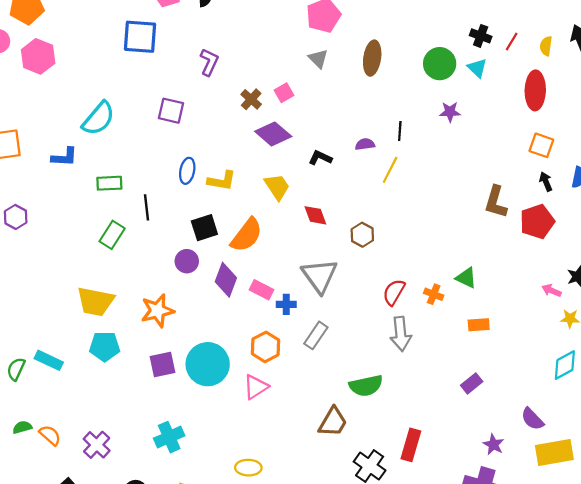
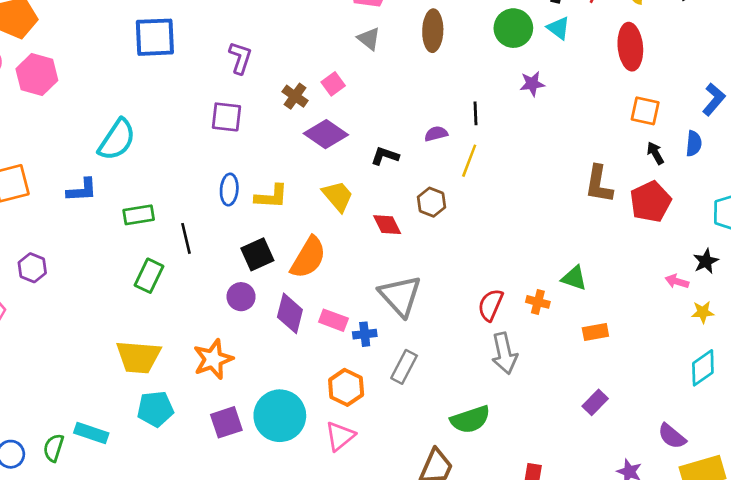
purple square: (171, 111) -> (226, 117), moved
brown hexagon: (362, 235) -> (432, 202), moved

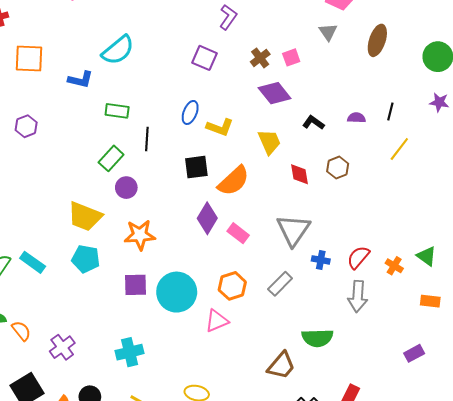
yellow line: (469, 161) -> (399, 149), moved
purple circle: (241, 297) -> (126, 188), moved
blue cross: (365, 334) -> (321, 260), moved

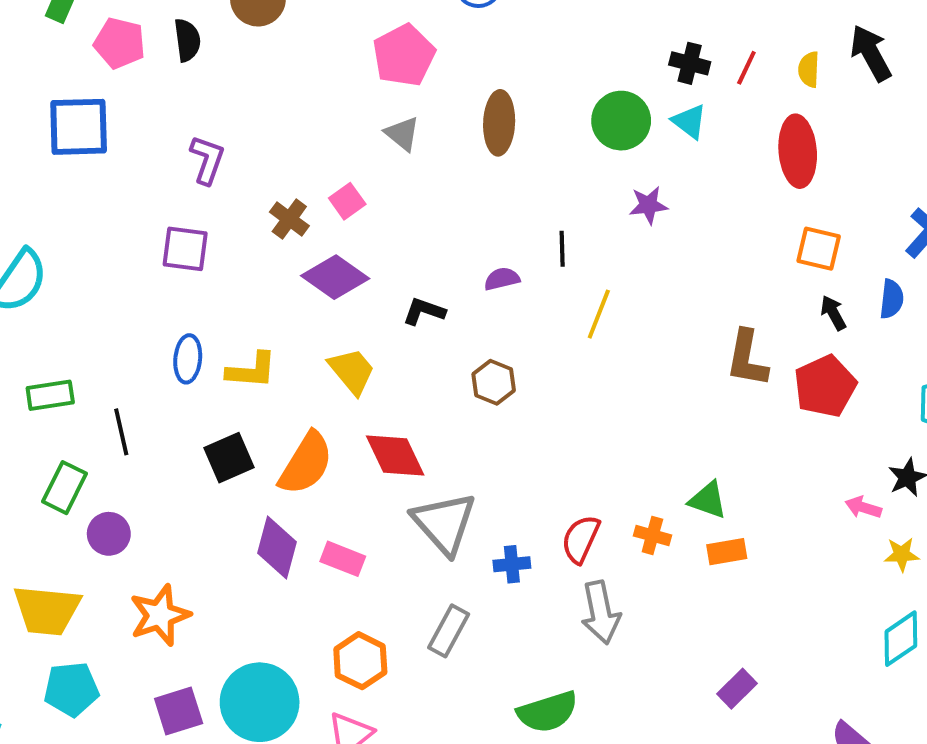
red diamond: (300, 174) -> (395, 456), moved, size x1.4
orange rectangle: (430, 301) -> (727, 552), moved

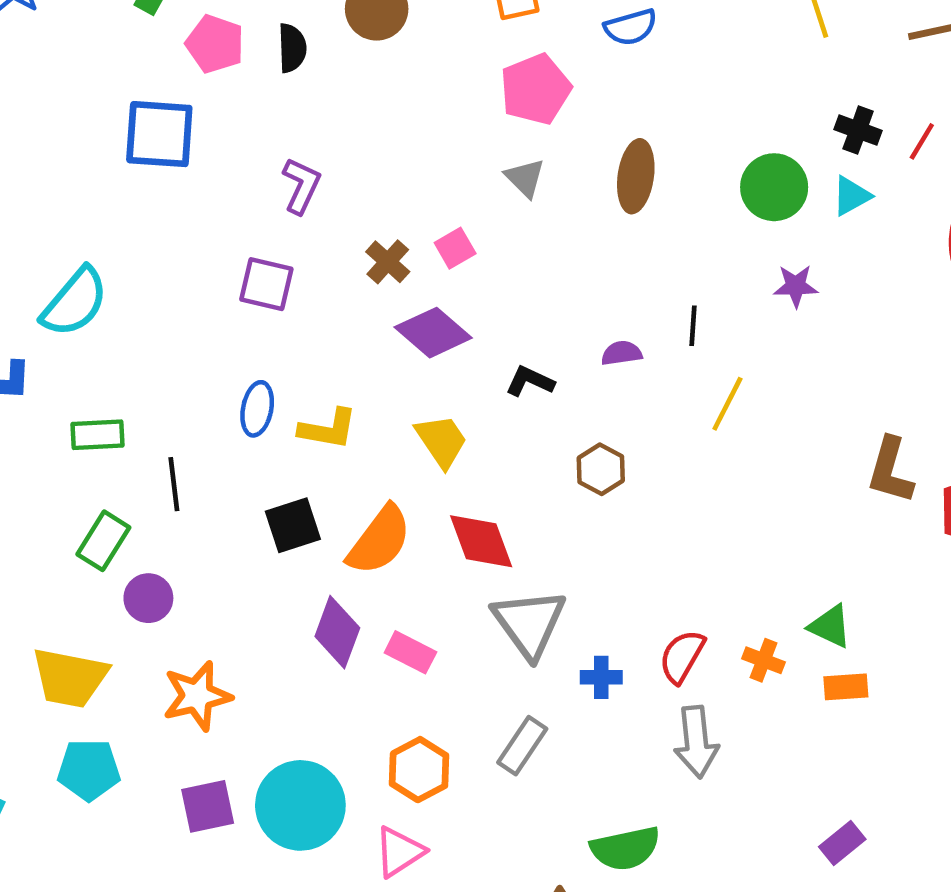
cyan triangle: (689, 121) -> (851, 196), turned 48

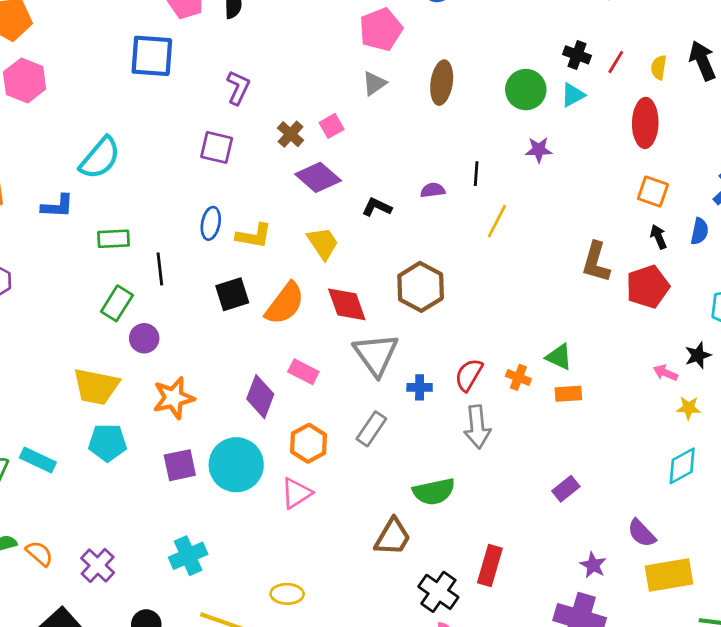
gray triangle: (525, 178) -> (374, 83), turned 40
brown hexagon: (601, 469) -> (421, 287), moved, size x1.6
purple diamond: (337, 632) -> (260, 397), moved

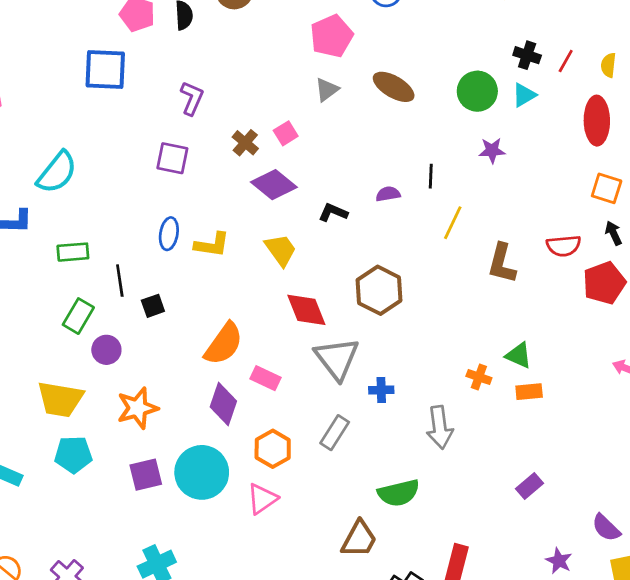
brown ellipse: (442, 83) -> (394, 87), turned -66
brown L-shape: (596, 262) -> (502, 263), moved
black square: (232, 294) -> (153, 306), moved, size x0.7
orange semicircle: (285, 304) -> (224, 344), moved
red semicircle: (469, 375) -> (564, 246), moved, turned -124

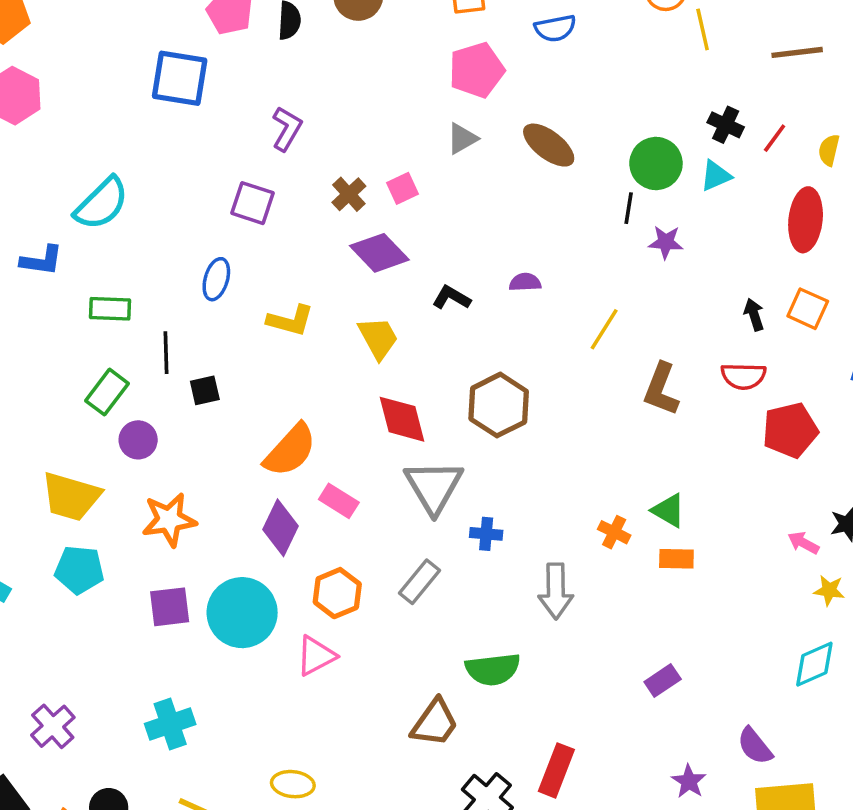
black line: (431, 176) -> (629, 208), moved
black arrow: (613, 233) -> (754, 315), moved
blue ellipse: (169, 234) -> (216, 279), moved

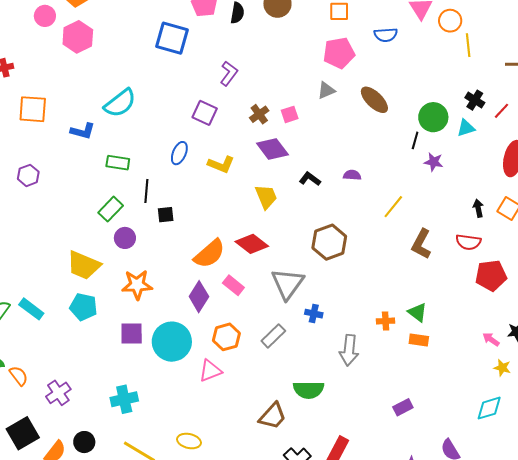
yellow L-shape: (290, 321) -> (221, 164), moved
red diamond: (402, 419) -> (252, 244), moved, turned -44
orange cross: (614, 532) -> (386, 321), turned -36

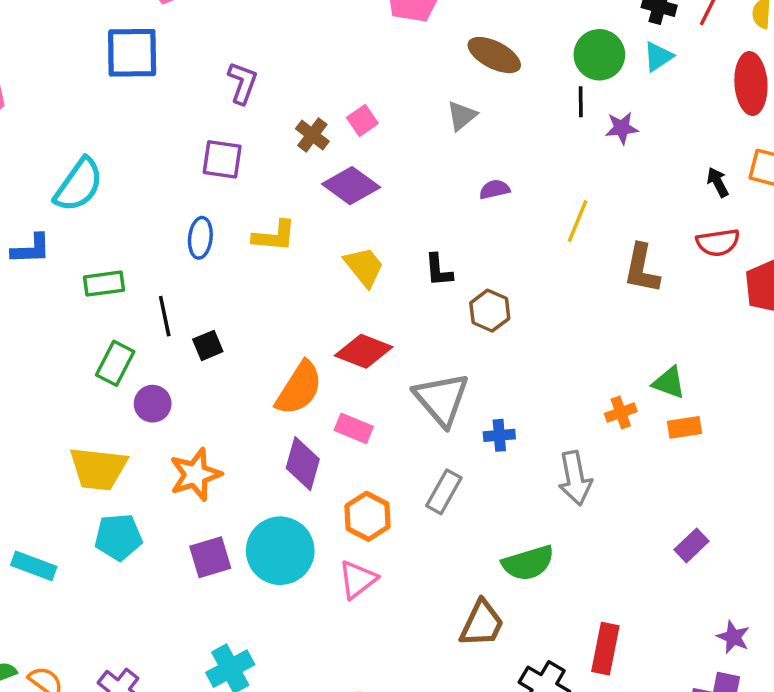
gray triangle: (326, 90) -> (462, 116), moved
black L-shape: (310, 179) -> (439, 270), moved, turned -115
brown hexagon: (329, 242) -> (490, 311), size x0.7

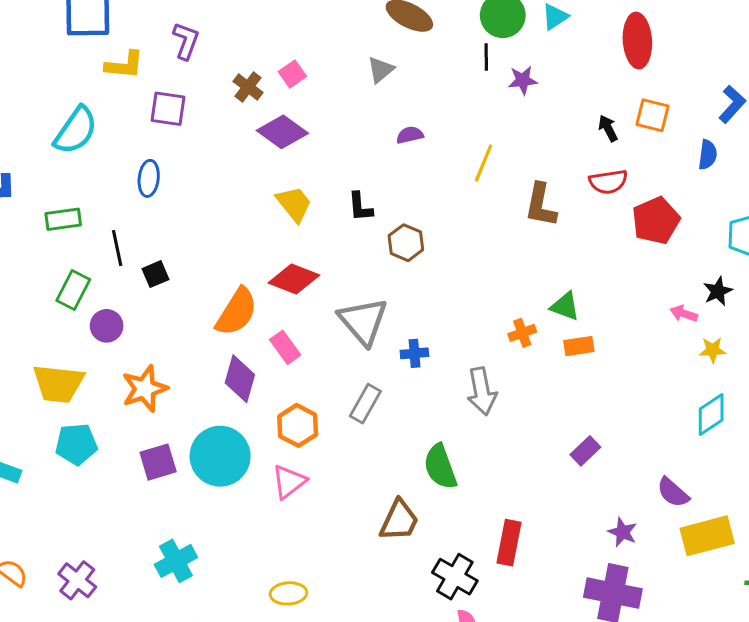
cyan semicircle: (79, 185) -> (76, 130), moved
yellow L-shape: (274, 236) -> (124, 65), moved
pink rectangle: (354, 428) -> (285, 347), turned 32
green semicircle: (528, 563) -> (440, 467), turned 87

